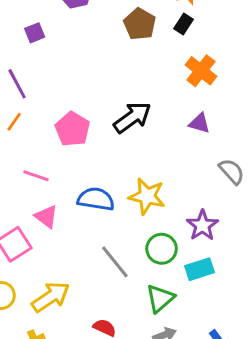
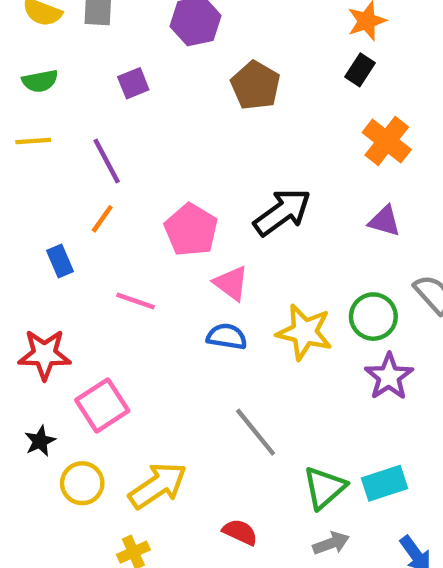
brown pentagon: (140, 24) -> (256, 85), moved
blue semicircle: (96, 199) -> (227, 337), size x0.7
pink triangle: (46, 217) -> (231, 283), moved
green circle: (162, 249) -> (373, 317), moved
cyan rectangle: (199, 269) -> (384, 483), moved

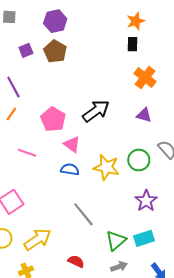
black rectangle: (360, 70) -> (133, 44), turned -32
brown pentagon: (256, 85) -> (55, 51), moved
purple star: (389, 377) -> (146, 201), moved

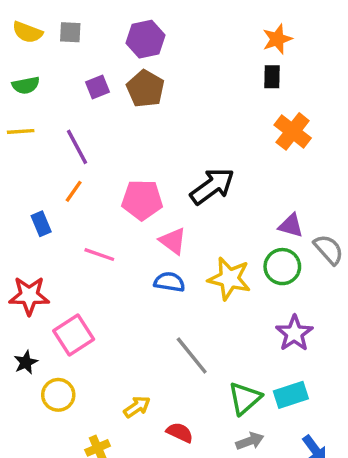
purple triangle: (144, 115) -> (291, 226), moved
pink pentagon: (53, 119) -> (142, 200), turned -30
yellow arrow: (37, 239) -> (137, 407), moved, size x0.6

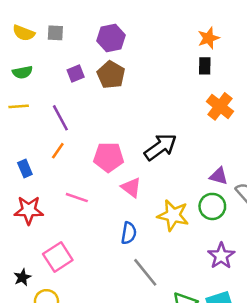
blue rectangle: (41, 224) -> (25, 168), moved
blue semicircle: (169, 282) -> (129, 233), moved, turned 90
red star: (29, 296) -> (29, 210), moved

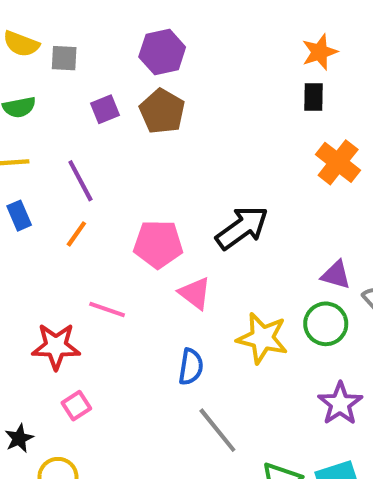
gray square: (55, 33) -> (64, 58), moved
blue rectangle: (25, 168) -> (19, 216), moved
red star: (29, 210) -> (56, 346), moved
pink square: (58, 257) -> (76, 406), size x0.6

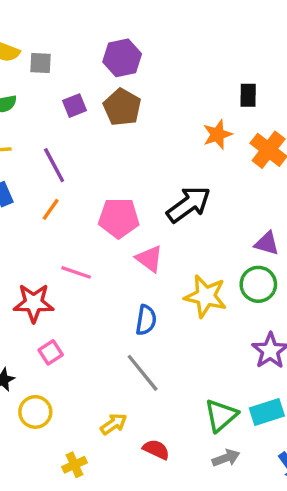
orange star: (320, 52) -> (217, 134), moved
gray line: (217, 430) -> (143, 373), moved

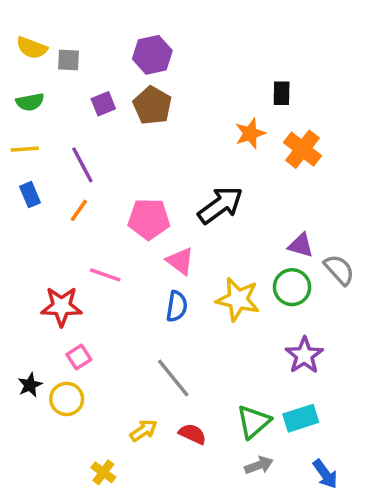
blue semicircle: (146, 320) -> (177, 306), moved
yellow circle: (35, 412) -> (67, 399), moved
red semicircle: (156, 449) -> (192, 434), moved
yellow cross: (74, 465) -> (103, 472), turned -30

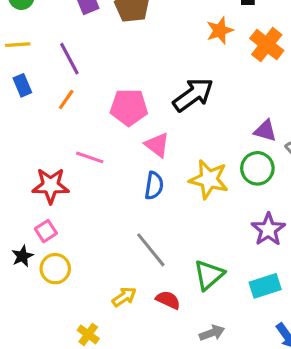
pink square: (79, 357) -> (46, 231), moved
green triangle: (254, 422) -> (209, 275), moved
gray arrow: (259, 465) -> (212, 333), moved

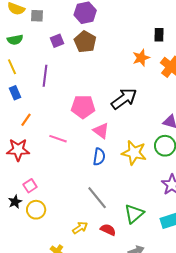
yellow line: (18, 45) -> (12, 67), turned 70
purple line: (69, 59) -> (45, 76), turned 35
orange line: (66, 99) -> (26, 120), moved
red star: (51, 186) -> (18, 150), moved

